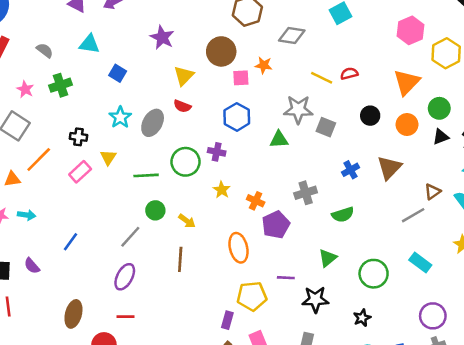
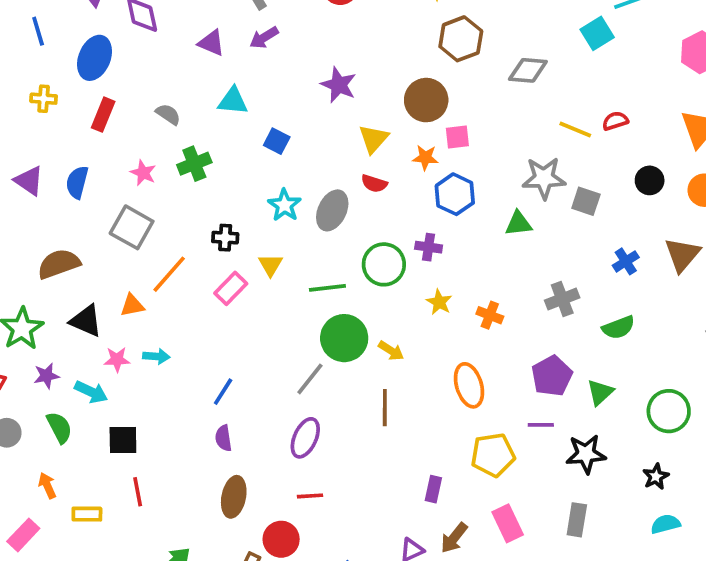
orange star: (264, 65) -> (425, 158), moved
green circle: (155, 210) -> (344, 338), size x1.6
purple pentagon: (276, 225) -> (552, 376), moved
purple semicircle: (32, 266) -> (223, 438), moved, turned 36
purple rectangle: (227, 320) -> (433, 489), moved

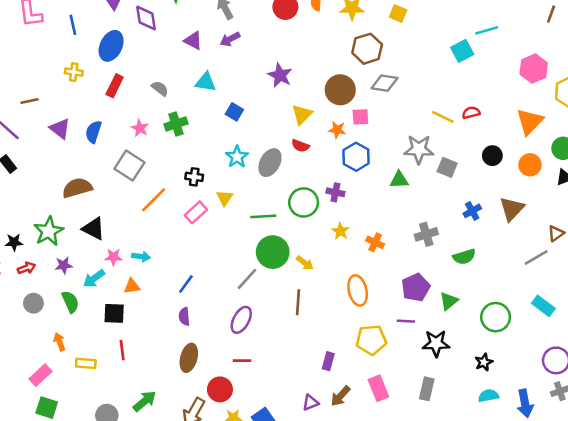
gray diamond: (528, 70) -> (385, 83), moved
orange triangle: (132, 305) -> (132, 286), moved
cyan arrow: (91, 392) -> (94, 278), turned 115

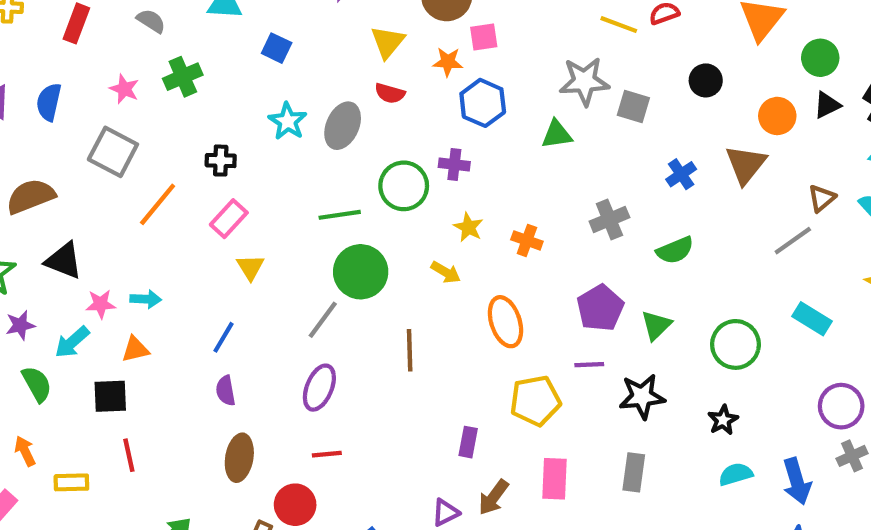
orange circle: (530, 165) -> (777, 116), moved
yellow triangle: (225, 198) -> (250, 267), moved
yellow arrow: (305, 263) -> (446, 272), moved
pink rectangle: (378, 388) -> (555, 479), turned 30

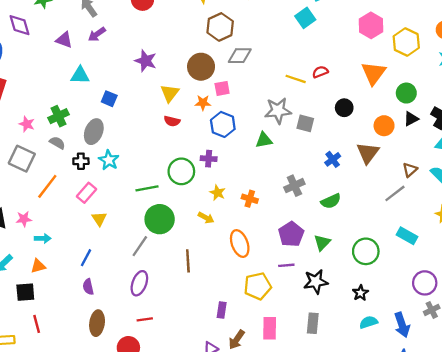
gray semicircle: (151, 21) -> (57, 143), moved
cyan star: (288, 121) -> (109, 160), moved
gray ellipse: (343, 126) -> (94, 132), moved
pink star: (101, 304) -> (24, 219), moved

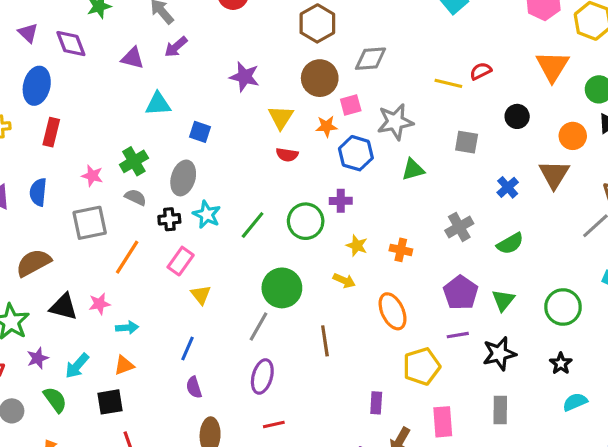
brown hexagon: (220, 27) -> (317, 23), moved
gray star: (278, 111) -> (395, 122), moved
gray square: (22, 159) -> (90, 223), turned -32
green line: (147, 188) -> (253, 225), moved, turned -35

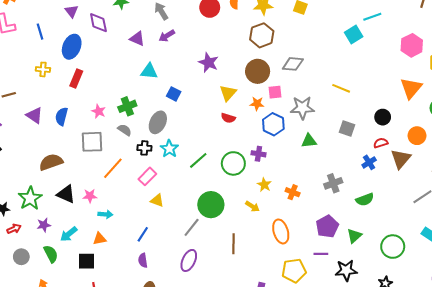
red semicircle: (481, 71) -> (381, 143), moved
yellow triangle: (201, 295) -> (157, 200), turned -40

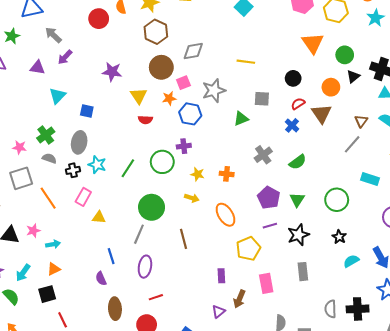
cyan triangle: (149, 71) -> (57, 96), turned -36
green triangle: (309, 141) -> (241, 119), moved
orange line: (113, 168) -> (48, 198), turned -60
blue line: (143, 234) -> (111, 256), moved, turned -35

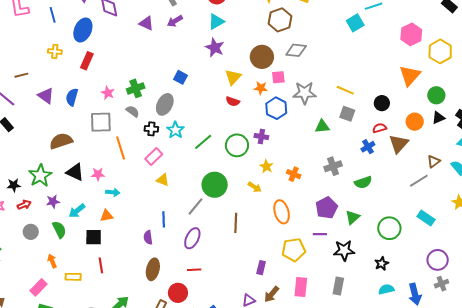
brown hexagon: (156, 32) -> (280, 20), moved
yellow line: (246, 62) -> (345, 90), moved
cyan triangle: (57, 96) -> (216, 22), moved

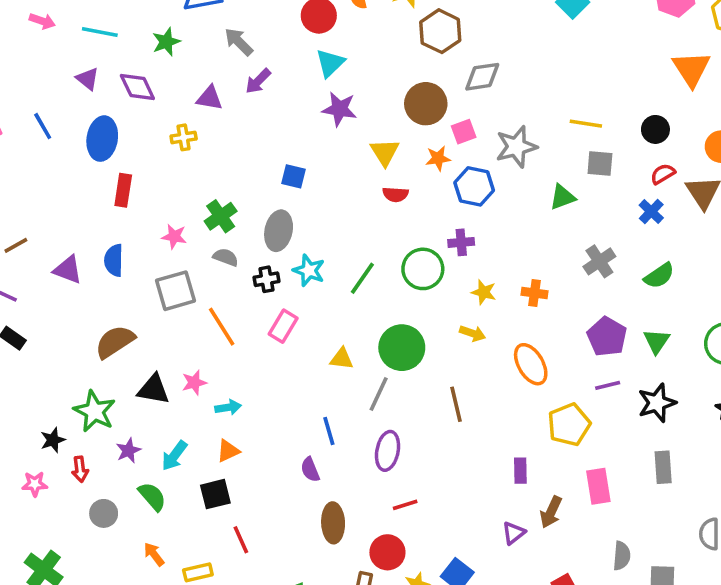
yellow cross: (55, 51) -> (184, 137), moved
yellow triangle: (163, 180) -> (342, 359), moved
red arrow: (24, 205) -> (80, 469), turned 120

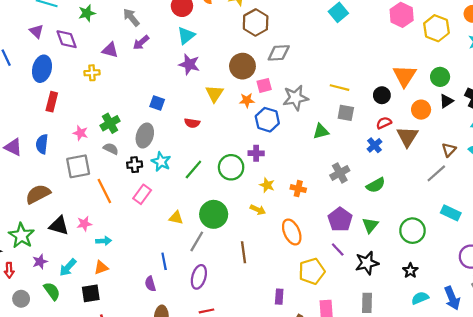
orange triangle: (691, 69) -> (405, 76), moved
red semicircle: (395, 194) -> (192, 123), moved
purple line: (608, 385) -> (338, 249), turned 56

